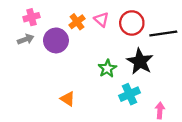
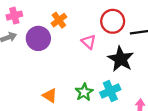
pink triangle: (101, 19) -> (89, 42), moved
green star: (107, 68) -> (84, 92), moved

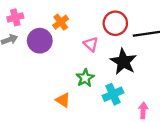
green star: (84, 92) -> (85, 78), moved
orange triangle: (50, 96) -> (63, 100), moved

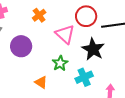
purple circle: (40, 41) -> (21, 46), moved
pink triangle: (91, 44) -> (65, 34), size x1.5

